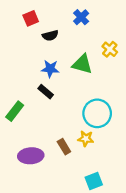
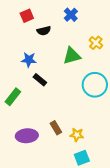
green triangle: (82, 64) -> (72, 56), turned -30
blue star: (50, 69) -> (29, 60), moved
cyan circle: (97, 113) -> (95, 85), moved
yellow star: (86, 139) -> (77, 135), moved

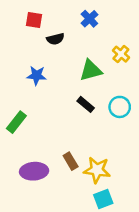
red square: (27, 16) -> (34, 20), turned 32
black rectangle: (40, 80) -> (86, 104), moved
cyan circle: (95, 85) -> (120, 107), size x0.7
yellow star: (77, 135) -> (97, 170), size x1.5

